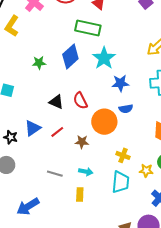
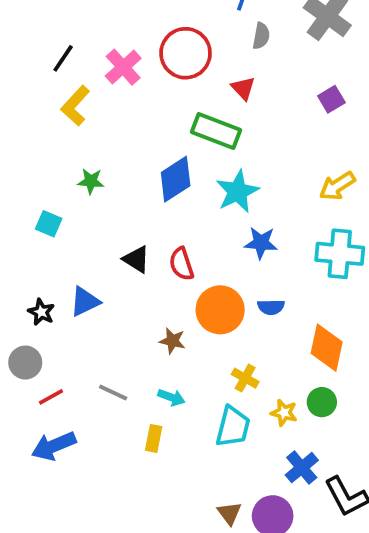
green star: (39, 63) -> (91, 181), moved
blue semicircle: (126, 109) -> (271, 307), moved
red line: (57, 132) -> (51, 397), moved

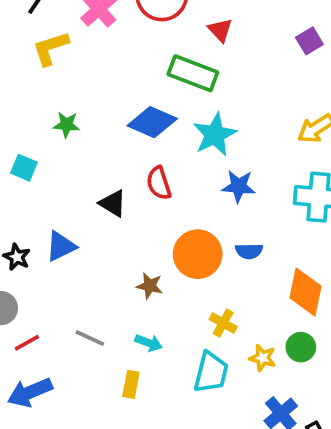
yellow L-shape: (75, 106) -> (51, 48), turned 30
blue diamond: (176, 179) -> (152, 122), turned 57
red semicircle: (181, 264) -> (159, 183), moved

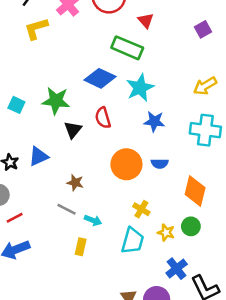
green star: (66, 125) -> (56, 101), moved, size x1.6
black triangle: (113, 203) -> (73, 130), turned 36
brown star: (150, 286) -> (75, 183), moved
gray line: (90, 338) -> (67, 209), moved

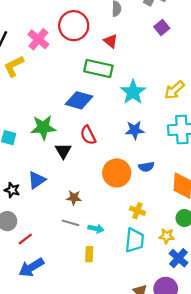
purple square: (203, 29) -> (162, 28), moved
cyan star: (140, 88) -> (133, 92), moved
yellow star: (166, 233) -> (167, 236), moved

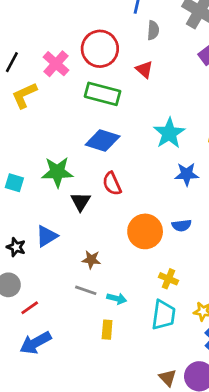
green rectangle: (98, 68) -> (103, 94), moved
blue star: (135, 130) -> (187, 174), moved

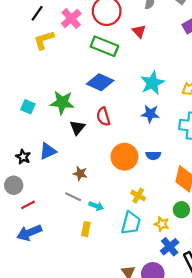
blue star: (187, 174) -> (150, 114), moved

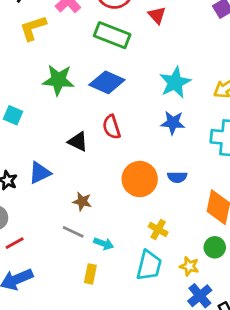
green star: (62, 103) -> (58, 80), moved
black triangle: (77, 128) -> (78, 142), turned -42

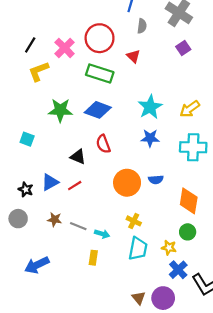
brown star: (82, 201) -> (55, 219), moved
yellow cross: (158, 229) -> (134, 221), moved
red line: (15, 243) -> (75, 186), moved

